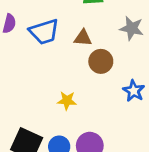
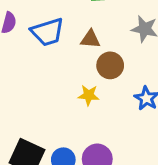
yellow star: (67, 101) -> (89, 95), moved

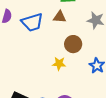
brown triangle: (90, 39) -> (60, 17), moved

